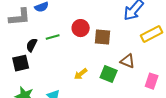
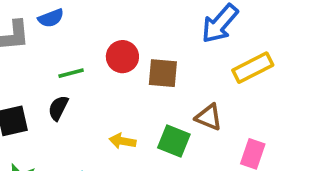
black semicircle: (32, 45) -> (58, 108), moved
yellow arrow: (81, 74) -> (122, 141), turned 48

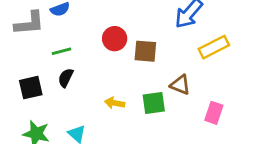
green line: (71, 73) -> (61, 51), moved
green square: (174, 141) -> (154, 103), turned -30

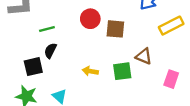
black square: (31, 88) -> (33, 67), moved

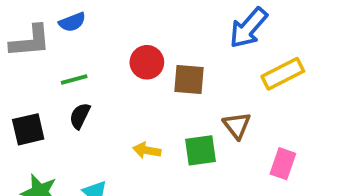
brown triangle: (144, 56) -> (237, 125), turned 30
black square: (33, 67) -> (28, 129), moved

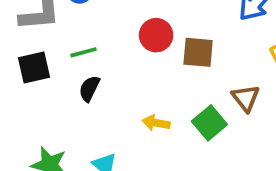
black square: (28, 129) -> (34, 68), moved
green square: (200, 150) -> (209, 123), turned -32

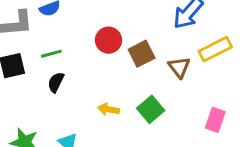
brown square: (198, 52) -> (142, 54), turned -32
brown triangle: (246, 98) -> (179, 67), moved

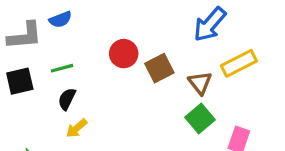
yellow arrow: (108, 109) -> (77, 128), moved, turned -50
green square: (151, 109) -> (200, 118), moved

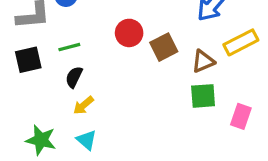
brown triangle: (200, 83) -> (203, 61), turned 45
green square: (200, 118) -> (203, 96), turned 36

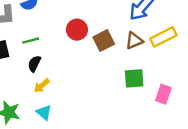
brown triangle: (203, 61) -> (134, 41), moved

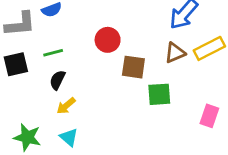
brown square: (104, 41) -> (133, 67), moved, turned 35
green square: (134, 78) -> (159, 94), moved

